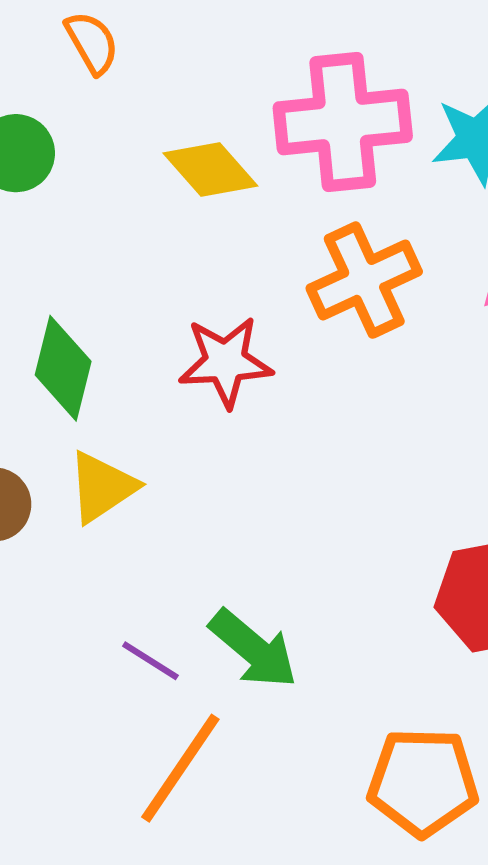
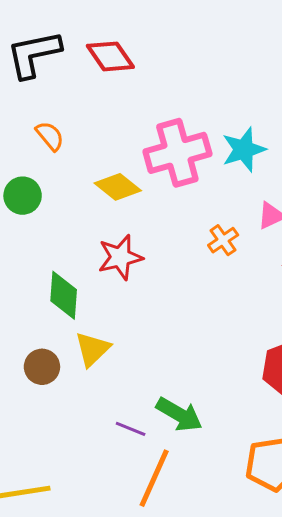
orange cross: (364, 280) -> (223, 240), moved, size x0.6
red star: (225, 362) -> (120, 257), moved

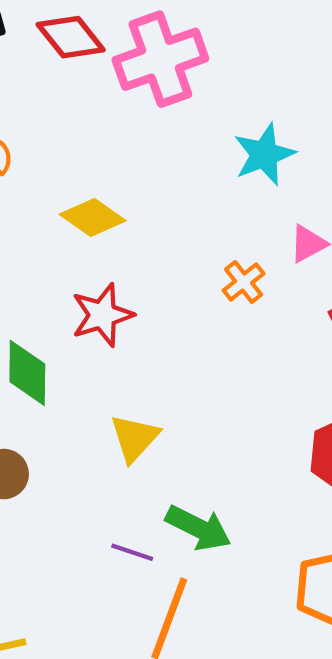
pink cross: (177, 153) -> (160, 59), moved
yellow triangle: (92, 349) -> (135, 438), moved

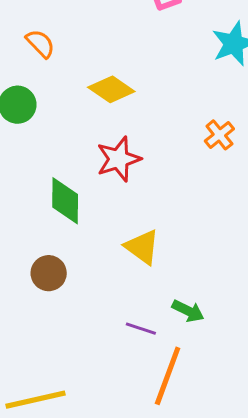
yellow triangle: (135, 438) -> (142, 247), turned -36
green arrow: (198, 528) -> (188, 311), size x0.7

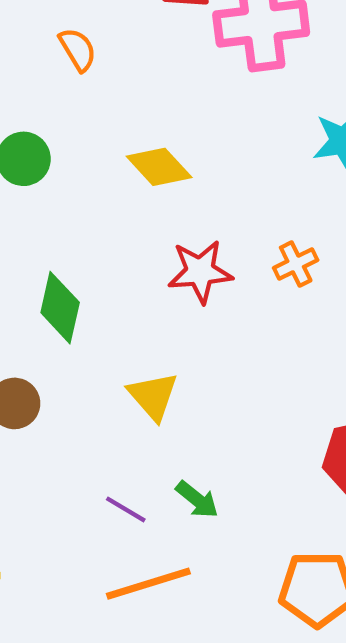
orange semicircle: (40, 44) -> (78, 49), moved
red star: (119, 159) -> (200, 272), moved
orange line: (168, 376) -> (148, 584), turned 40

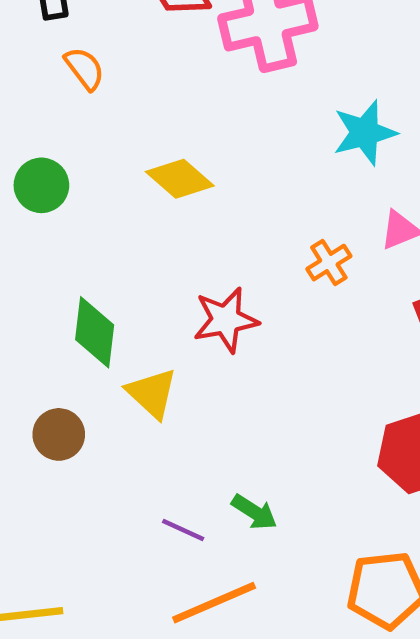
red star: (200, 272) -> (226, 320), moved
yellow triangle: (153, 396) -> (152, 393), moved

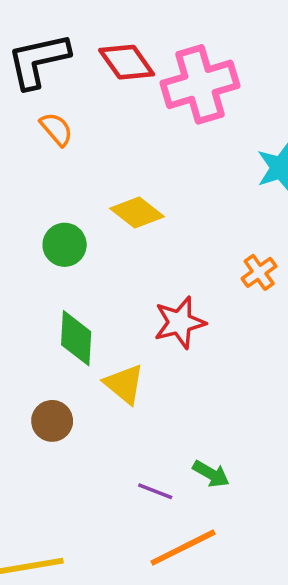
green circle: (41, 185) -> (65, 245), moved

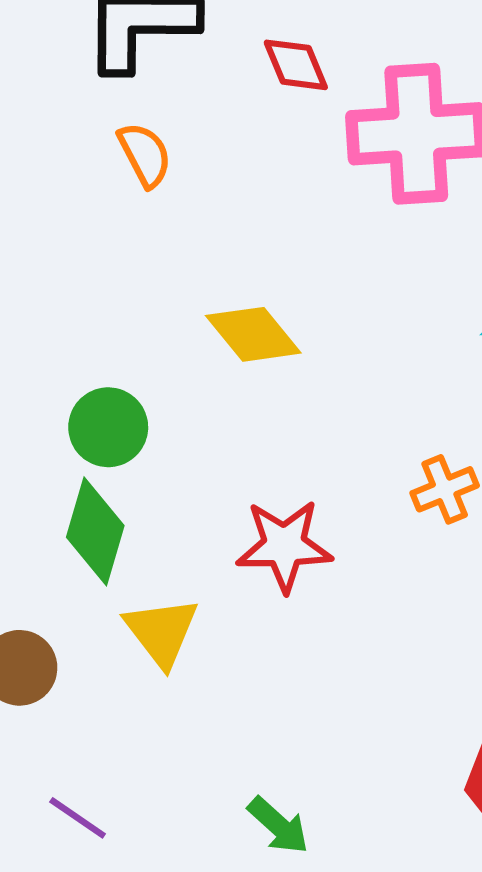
red diamond: (127, 62) -> (296, 65), size x0.7
green circle: (65, 245) -> (108, 427), moved
purple line: (155, 491) -> (78, 818), moved

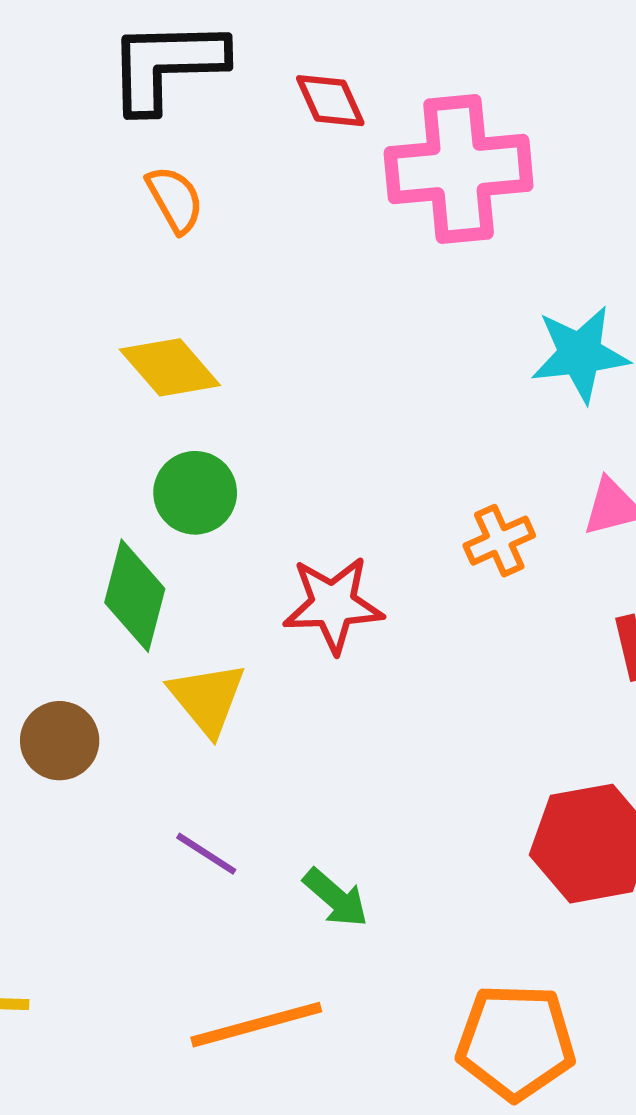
yellow diamond: (253, 334) -> (170, 367), moved
green circle: (108, 427) -> (195, 493), moved
purple line: (78, 818) -> (206, 854), moved

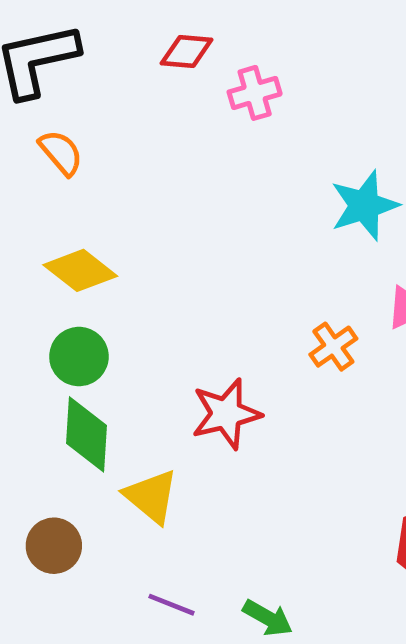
red diamond: (330, 101) -> (187, 52), moved, turned -50
pink cross: (459, 169) -> (255, 93), size x0.5
green circle: (195, 493) -> (79, 357), moved

